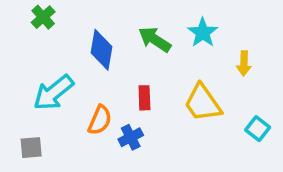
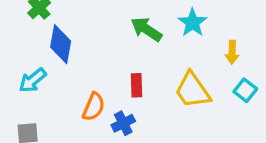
blue diamond: (101, 50) -> (61, 44), moved
cyan arrow: (53, 93) -> (33, 80), moved, size x0.7
cyan square: (258, 129) -> (245, 90), moved

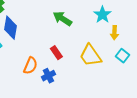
cyan star: (193, 23) -> (102, 15), moved
red rectangle: (136, 85) -> (56, 53), turned -32

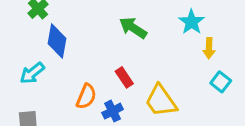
yellow trapezoid: (90, 56) -> (161, 101), moved

